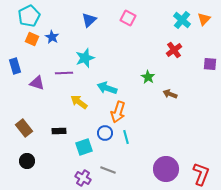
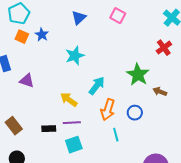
purple line: (64, 73) -> (72, 123), moved
green star: (148, 77) -> (138, 75), size x1.6
cyan arrow: (107, 88) -> (97, 86), turned 108
blue circle: (105, 133) -> (135, 113), moved

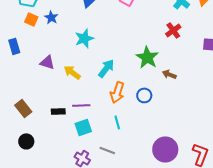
purple triangle: (27, 81) -> (47, 62), moved
yellow arrow: (69, 100) -> (72, 72), moved
cyan line: (116, 135) -> (117, 122), moved

